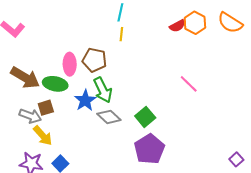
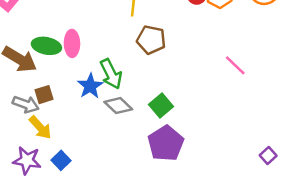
brown pentagon: (94, 60) -> (151, 40), moved
green ellipse: (55, 84) -> (46, 46), moved
pink line: (189, 84) -> (235, 65), moved

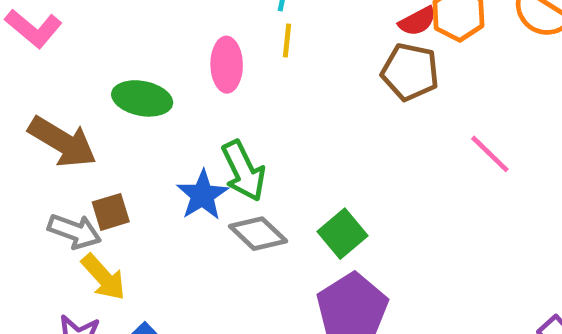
brown pentagon: (151, 40) -> (410, 72), moved
pink ellipse: (72, 43) -> (227, 65), moved
green ellipse: (46, 46) -> (142, 98), moved

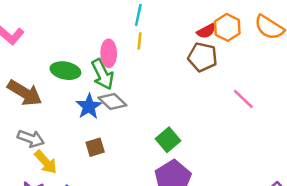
green arrow: (244, 171) -> (103, 74), moved
blue star: (202, 195) -> (89, 106), moved
brown square: (111, 212) -> (95, 147), moved
gray diamond: (258, 234) -> (112, 101), moved

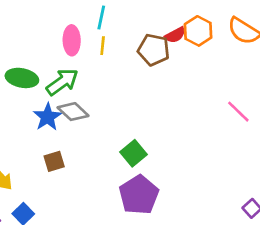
pink ellipse: (109, 53) -> (72, 40), moved
brown pentagon: (203, 57) -> (154, 50), moved
green arrow: (103, 74) -> (62, 82), turned -100
pink line: (243, 99) -> (238, 112), moved

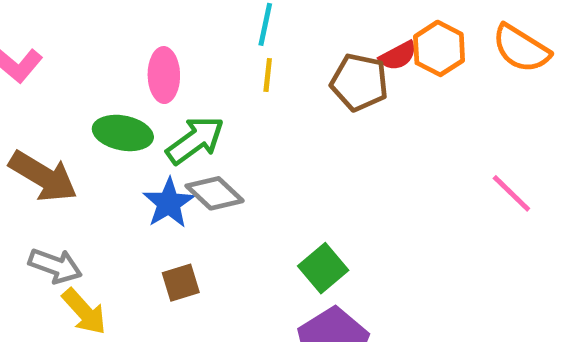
pink ellipse: (72, 40) -> (164, 75), moved

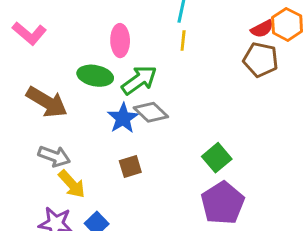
brown pentagon: (359, 82) -> (261, 60), moved

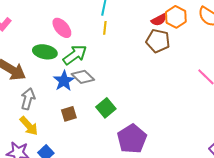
pink ellipse: (120, 41) -> (62, 28), turned -40
gray arrow: (54, 156) -> (28, 99), moved, turned -95
green square: (217, 158) -> (106, 108), moved

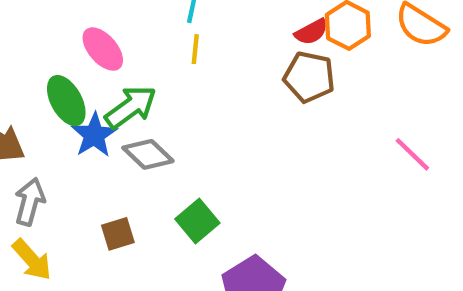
green ellipse: (45, 52) -> (66, 101), turned 50
blue star: (64, 81) -> (94, 135), moved

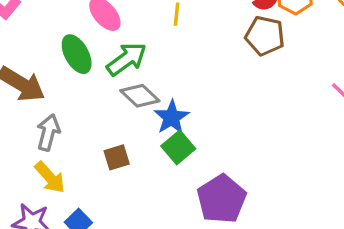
blue star: (94, 135) -> (172, 117), moved

